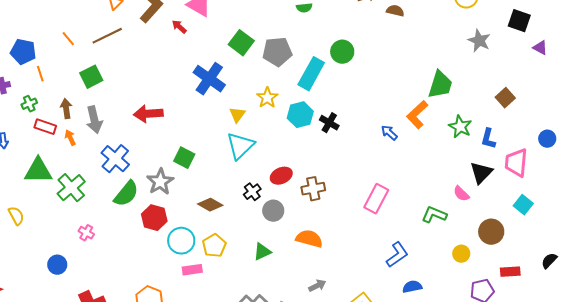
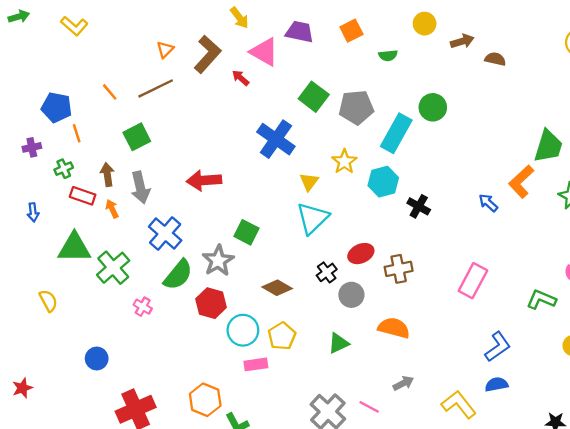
black cross: (329, 123) -> (419, 206), moved
pink cross: (86, 233) -> (143, 307), moved
blue semicircle: (412, 287) -> (496, 384), moved

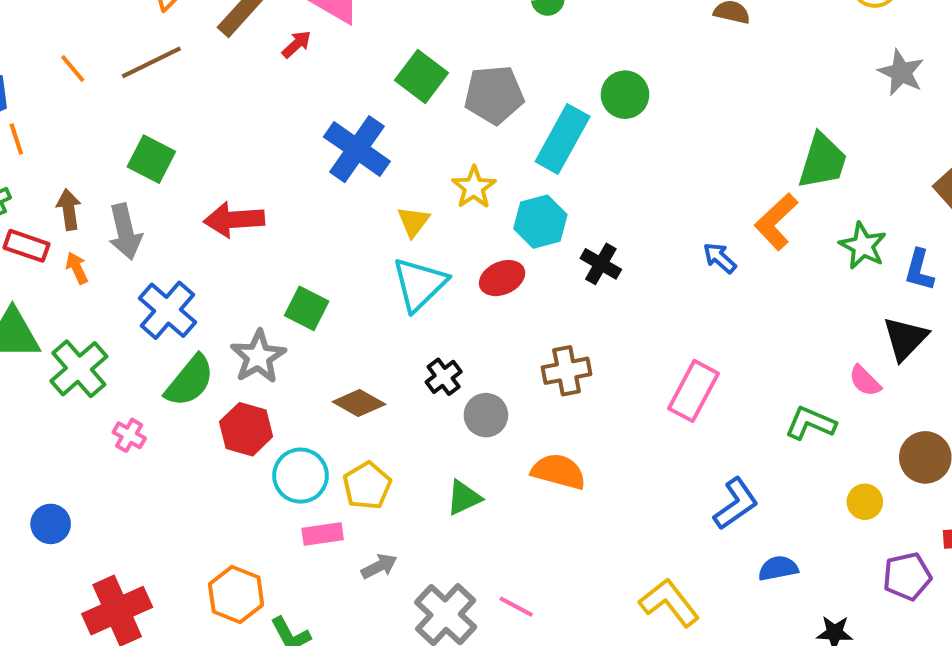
red arrow: (241, 78) -> (296, 44), turned 96
green square: (137, 137) -> (151, 159), moved, turned -36
red ellipse: (361, 254) -> (502, 278), moved
gray arrow: (403, 383) -> (379, 566), moved
blue semicircle: (496, 384) -> (778, 568), moved

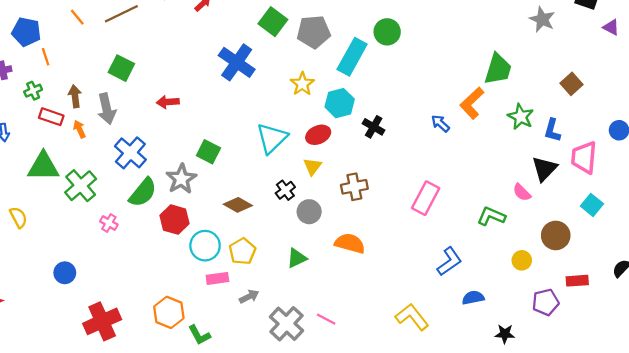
red arrow: (234, 220) -> (168, 102), size x0.7
yellow triangle: (413, 222) -> (312, 166), moved

